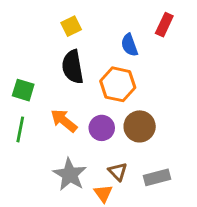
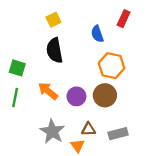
orange hexagon: (118, 84) -> (111, 66), moved
brown triangle: (118, 172) -> (88, 129), turned -48

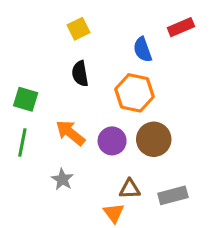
red rectangle: (124, 19) -> (181, 27), turned 42
black semicircle: (55, 50) -> (80, 74), size x0.7
orange hexagon: (111, 66) -> (134, 93), moved
gray star: (52, 131) -> (62, 179), moved, size x0.6

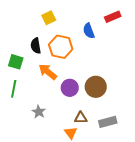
black semicircle: (80, 74) -> (36, 46), moved
orange hexagon: (134, 93) -> (61, 47), moved
orange arrow: (70, 133) -> (48, 72), moved

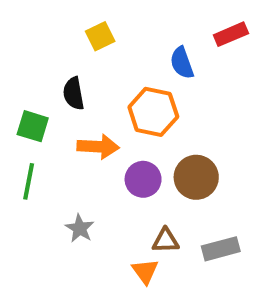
orange hexagon: (61, 47) -> (153, 112), moved
orange arrow: (48, 72) -> (98, 147), turned 144

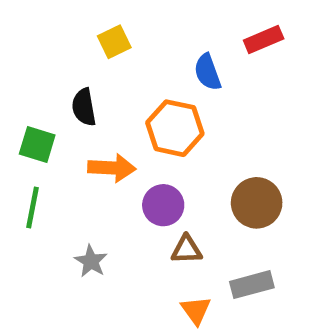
brown circle: (196, 177) -> (257, 203), moved
brown triangle: (166, 241) -> (187, 250), moved
orange triangle: (145, 271) -> (196, 310), moved

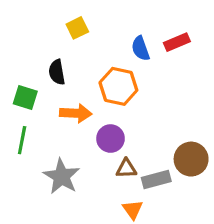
red rectangle: (264, 39) -> (177, 42), moved
brown circle: (257, 203) -> (191, 159), moved
gray star: (91, 261) -> (62, 176), size x1.6
gray rectangle: (252, 285) -> (156, 180), moved

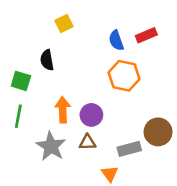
orange hexagon: (118, 86) -> (124, 76), moved
orange arrow: (76, 113) -> (63, 110), moved, turned -95
brown triangle: (126, 169) -> (87, 142), moved

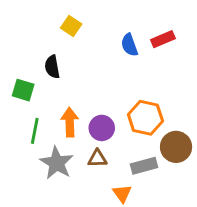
yellow square: (64, 24) -> (71, 26), turned -30
orange hexagon: (124, 76) -> (145, 118), moved
green line: (18, 116) -> (35, 131), moved

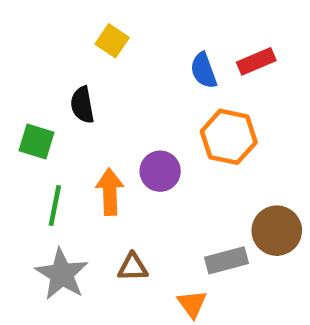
orange hexagon: (145, 118) -> (229, 137), moved
purple circle: (102, 128) -> (160, 171), moved
brown triangle: (97, 159) -> (133, 267), moved
gray star: (57, 163) -> (62, 274), moved

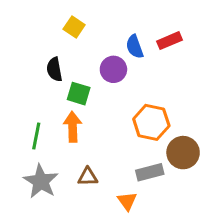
orange hexagon: (229, 137) -> (151, 122), moved
green square: (37, 141) -> (79, 94), moved
purple circle: (160, 171) -> (113, 69), moved

